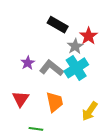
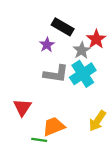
purple star: (28, 63) -> (47, 45), moved
gray L-shape: (51, 68) -> (56, 74), turned 150
orange trapezoid: (55, 102) -> (54, 126), moved, turned -100

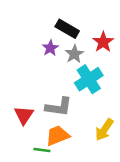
gray star: (82, 50) -> (74, 54), moved
gray L-shape: (56, 74) -> (59, 107), moved

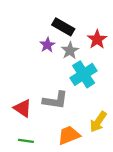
red triangle: (24, 115) -> (23, 108), turned -30
orange trapezoid: (58, 136) -> (69, 135), moved
green line: (42, 150) -> (26, 141), moved

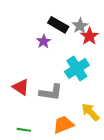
gray star: (70, 51) -> (80, 26), moved
red triangle: (23, 108) -> (21, 87), moved
yellow arrow: (98, 122) -> (90, 112), turned 102

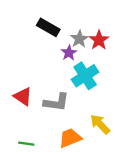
black rectangle: (58, 25) -> (48, 27), moved
gray star: (80, 26) -> (79, 39), moved
purple star: (44, 41) -> (69, 53), moved

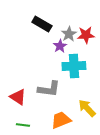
red star: (99, 40) -> (86, 35), turned 30
cyan cross: (85, 76) -> (74, 66), turned 30
red triangle: (23, 96) -> (18, 97), moved

